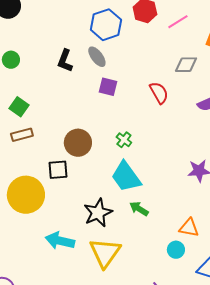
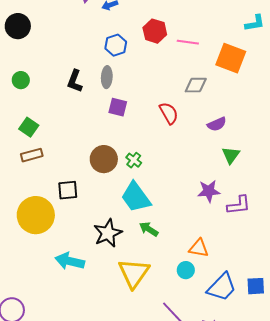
pink line: (178, 22) -> (188, 42), turned 40
blue hexagon: (106, 25) -> (116, 45), size x0.7
gray ellipse: (97, 57) -> (107, 77), turned 40
brown circle: (78, 143) -> (104, 159), moved
yellow triangle: (105, 253) -> (134, 273), moved

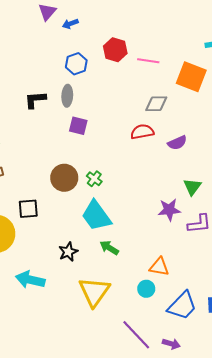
black L-shape: (75, 81) -> (35, 100), turned 65
red semicircle: (169, 113) -> (142, 132), moved, turned -70
green triangle: (231, 155) -> (192, 187), moved
black star: (108, 233) -> (68, 252), size x0.7

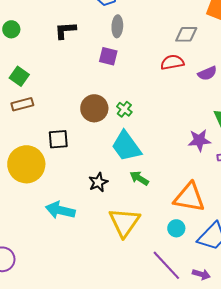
gray ellipse: (67, 96) -> (117, 26), moved
orange triangle: (159, 267) -> (189, 197), size x1.6
cyan circle: (146, 289) -> (176, 228), moved

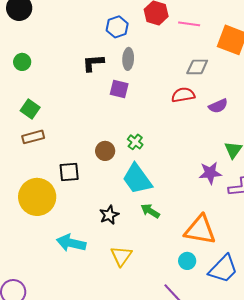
black L-shape: (65, 30) -> (93, 63), moved
brown circle: (94, 108) -> (105, 151), moved, size x0.7
yellow triangle: (124, 222) -> (121, 256), moved, size x0.7

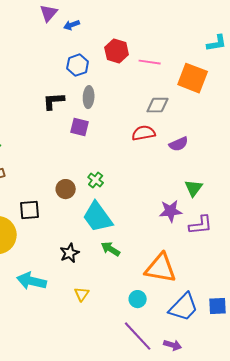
yellow triangle: (121, 256) -> (82, 294), size x0.7
cyan circle: (187, 261) -> (138, 299), moved

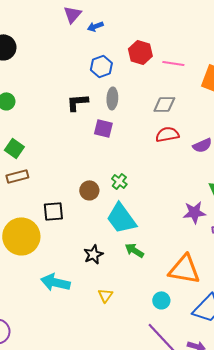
gray diamond: (158, 105) -> (164, 104), moved

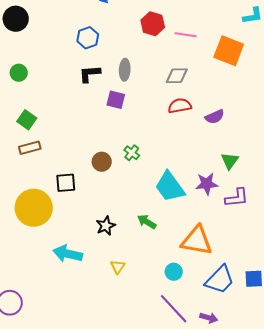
blue hexagon: (101, 66) -> (88, 38), moved
cyan trapezoid: (121, 218) -> (170, 187), moved

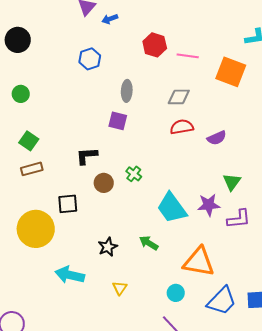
black L-shape: (90, 74) -> (87, 156), moved

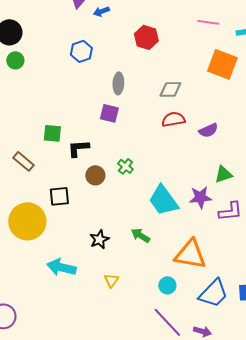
pink line: (188, 56) -> (208, 22), moved
green circle: (21, 94) -> (15, 60), moved
green square: (29, 141) -> (52, 133), moved, turned -30
brown rectangle: (32, 169) -> (23, 161), turned 55
green triangle: (232, 182) -> (223, 174), turned 36

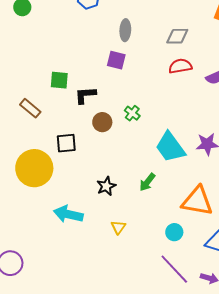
green arrow: (140, 235) -> (147, 182), turned -84

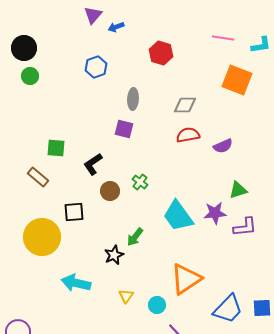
green square: (59, 80) -> (56, 148), moved
black L-shape: (85, 95) -> (93, 164), turned -30
green arrow: (147, 182) -> (135, 237), moved
orange triangle: (197, 201) -> (186, 279), moved, turned -44
cyan circle: (174, 232) -> (157, 305), moved

